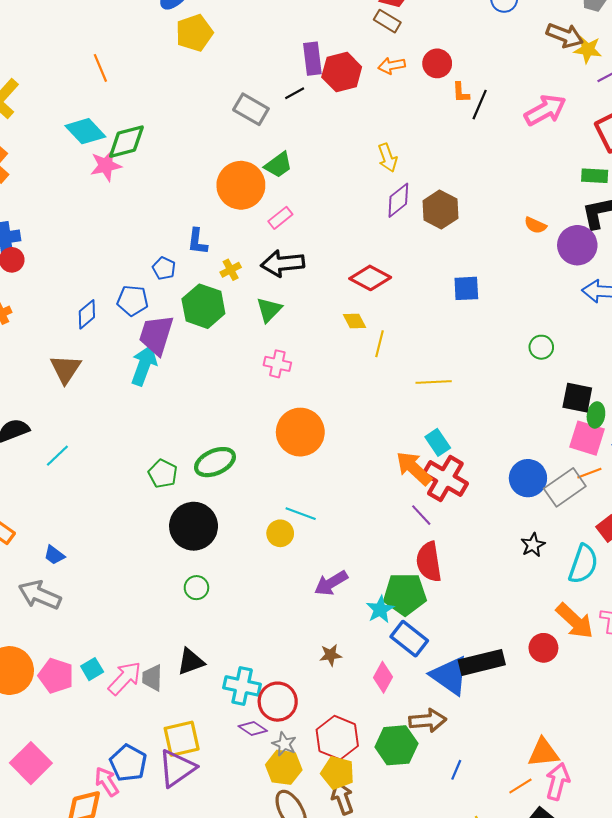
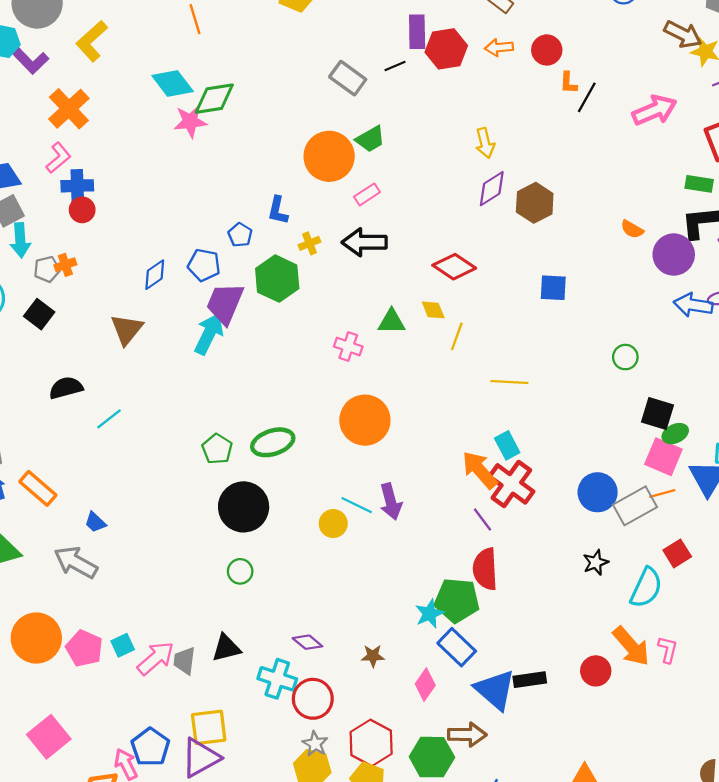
green triangle: (269, 310) -> (392, 322), moved, turned 40
green ellipse: (596, 415) -> (675, 434), turned 50
purple arrow: (331, 583) -> (391, 502), moved, turned -80
black rectangle: (482, 662) -> (530, 680), size x0.7
purple diamond: (253, 729) -> (307, 642), moved

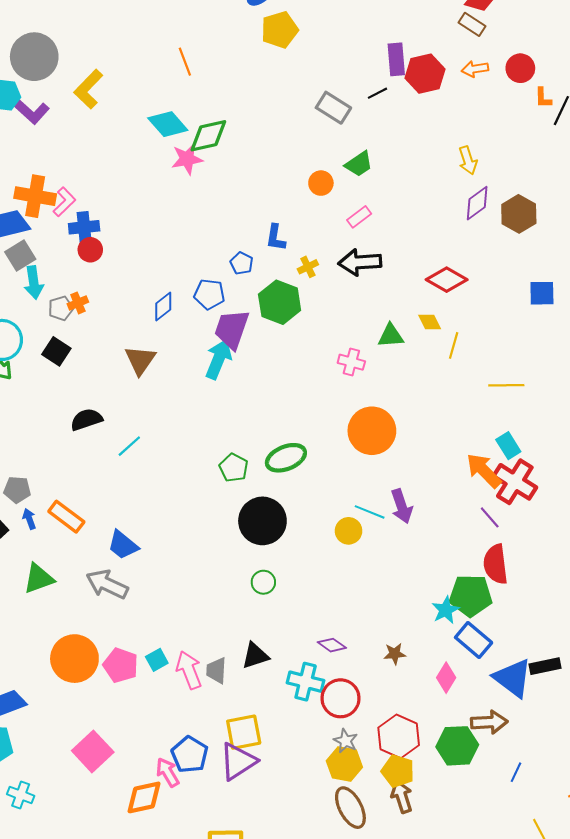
orange cross: (69, 109) -> (35, 196), moved, turned -33
orange circle: (329, 156) -> (321, 183), size x0.5
blue trapezoid: (95, 522) -> (123, 545), size x1.5
pink arrow: (156, 658) -> (189, 670), turned -66

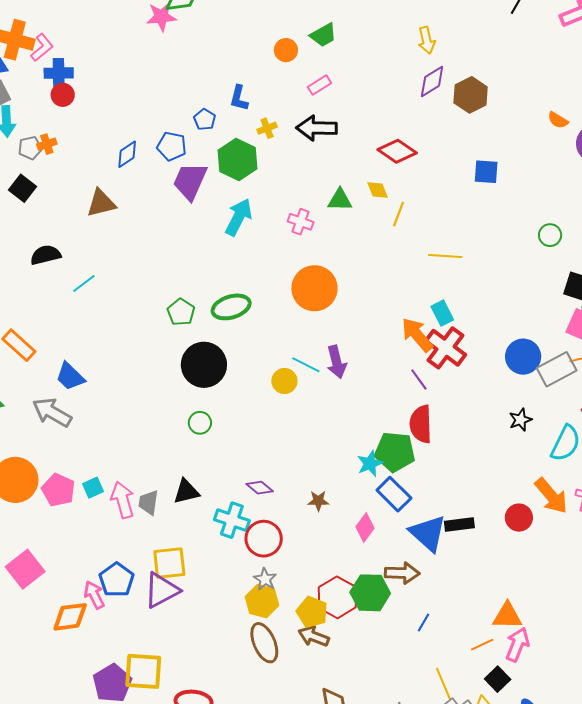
cyan arrow: (218, 359) -> (239, 217), moved
brown triangle: (140, 360) -> (101, 203), turned 36
red hexagon: (399, 736) -> (337, 597), moved
brown arrow: (402, 797) -> (314, 636), turned -56

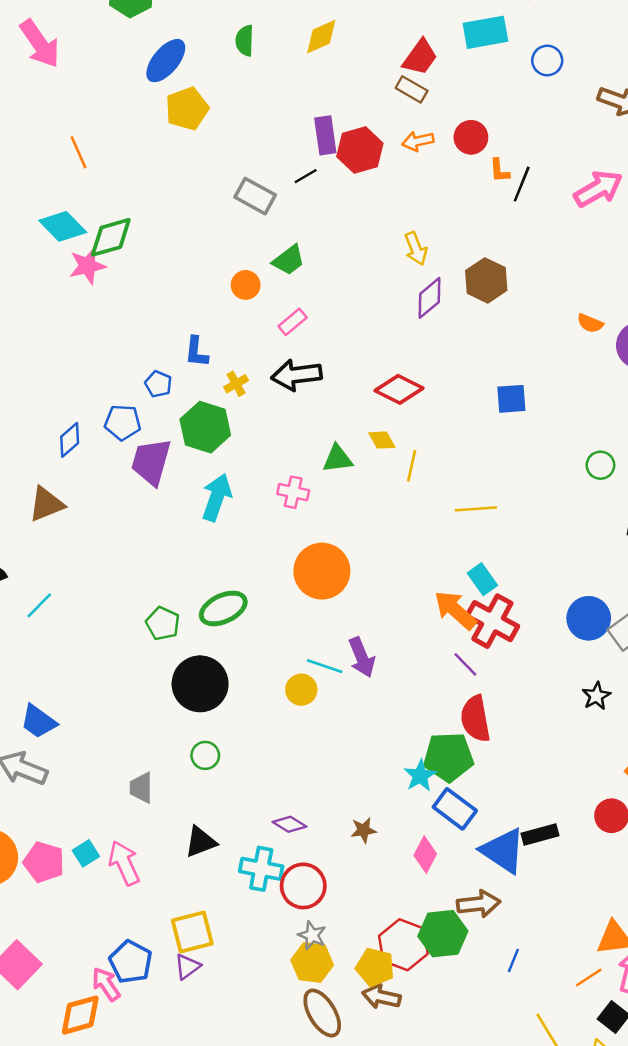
brown hexagon: (471, 95) -> (486, 280), moved
gray trapezoid: (148, 502) -> (141, 788), moved
purple triangle: (162, 590) -> (187, 967), size x0.6

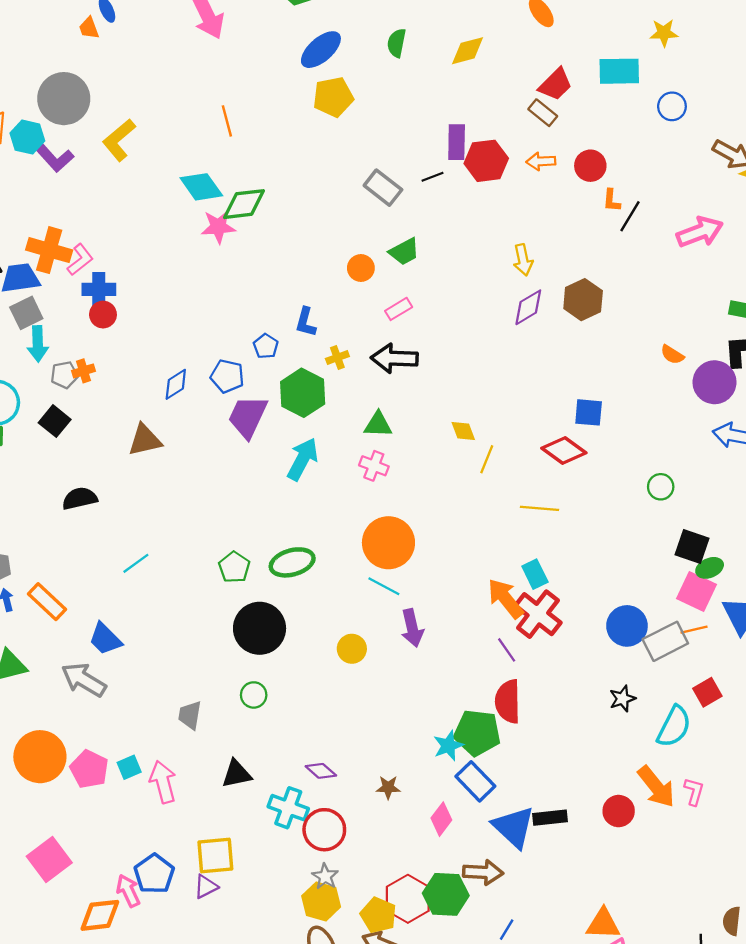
red diamond: (399, 389) -> (564, 450), moved
green triangle: (338, 459) -> (378, 425), moved
cyan line: (39, 605) -> (136, 563), moved
cyan line: (325, 666) -> (384, 586), moved

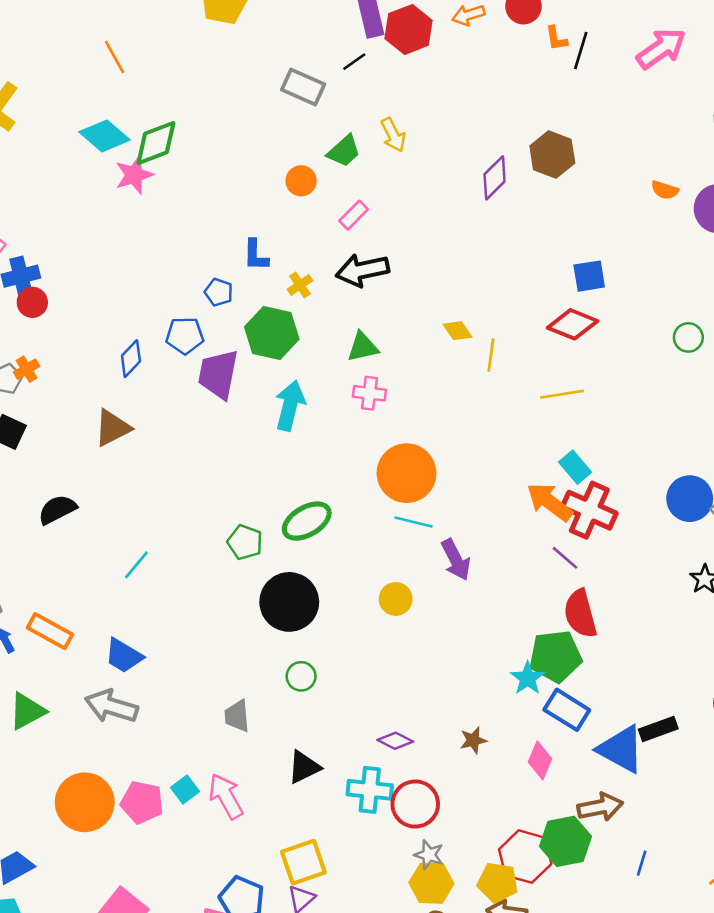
yellow arrow: (523, 260) -> (393, 135), moved

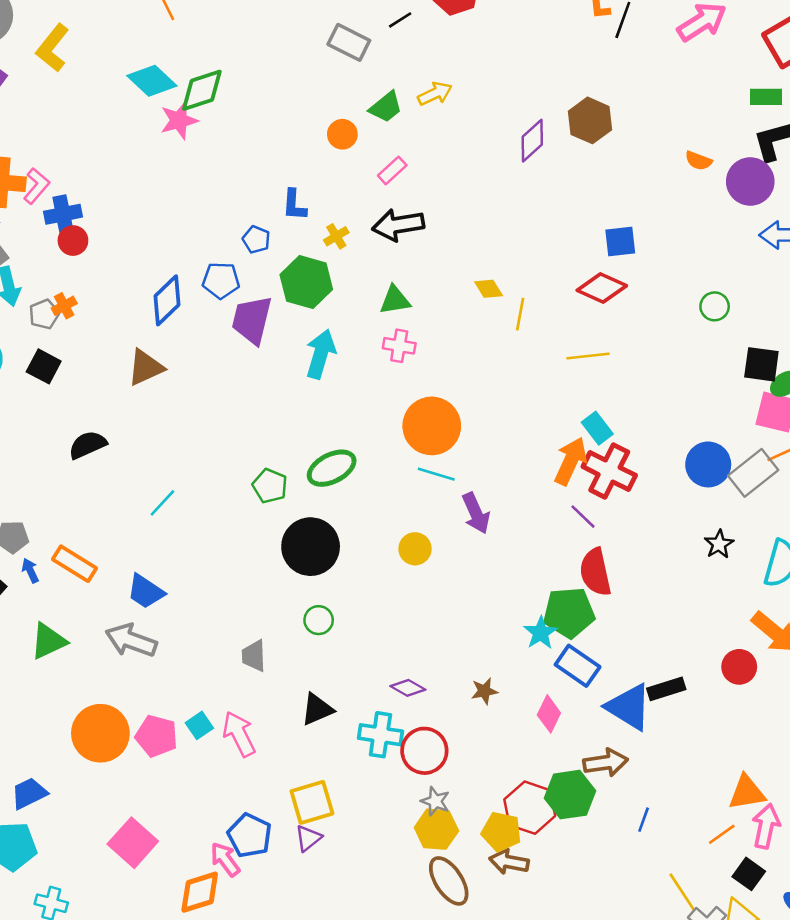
yellow arrow: (393, 135) -> (435, 94), turned -92
blue diamond: (131, 359) -> (167, 300), size x1.4
orange arrow: (550, 502) -> (571, 461), turned 75

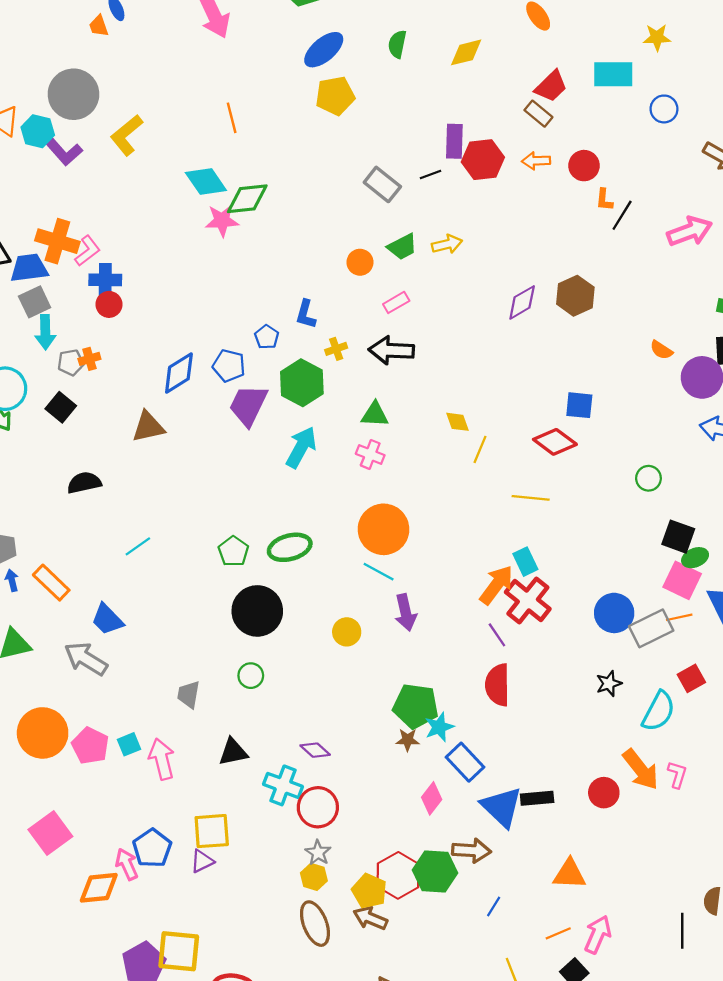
green pentagon: (569, 613) -> (416, 706), moved
brown star: (484, 691) -> (408, 740), moved
orange triangle: (747, 793) -> (569, 874), moved
yellow hexagon: (436, 829) -> (314, 877), size x0.7

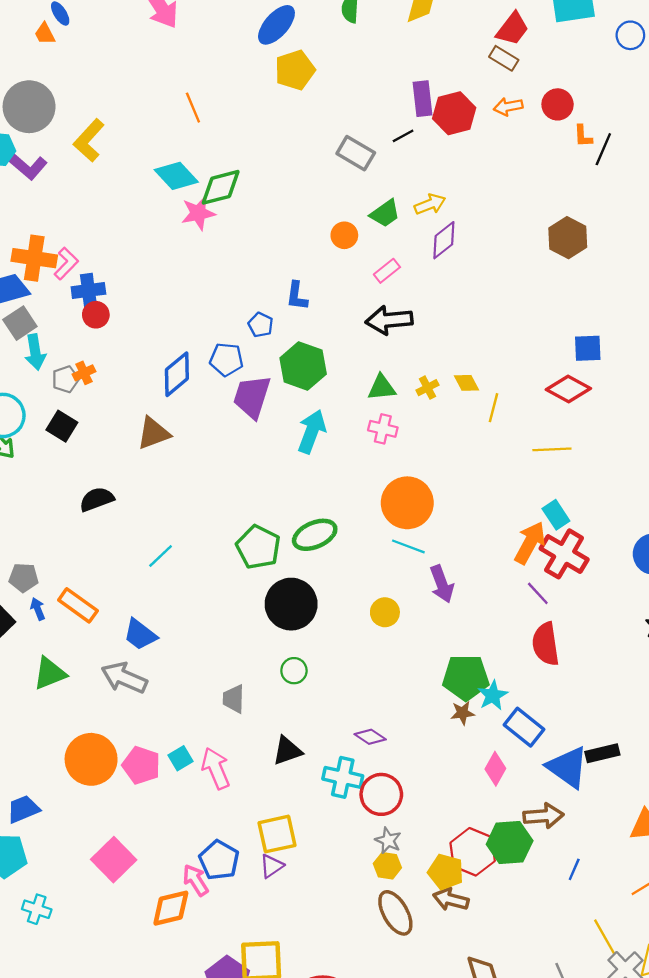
purple diamond: (522, 302) -> (444, 240), moved
yellow cross: (336, 349) -> (427, 388), moved
green pentagon: (233, 551) -> (258, 547), size x1.4

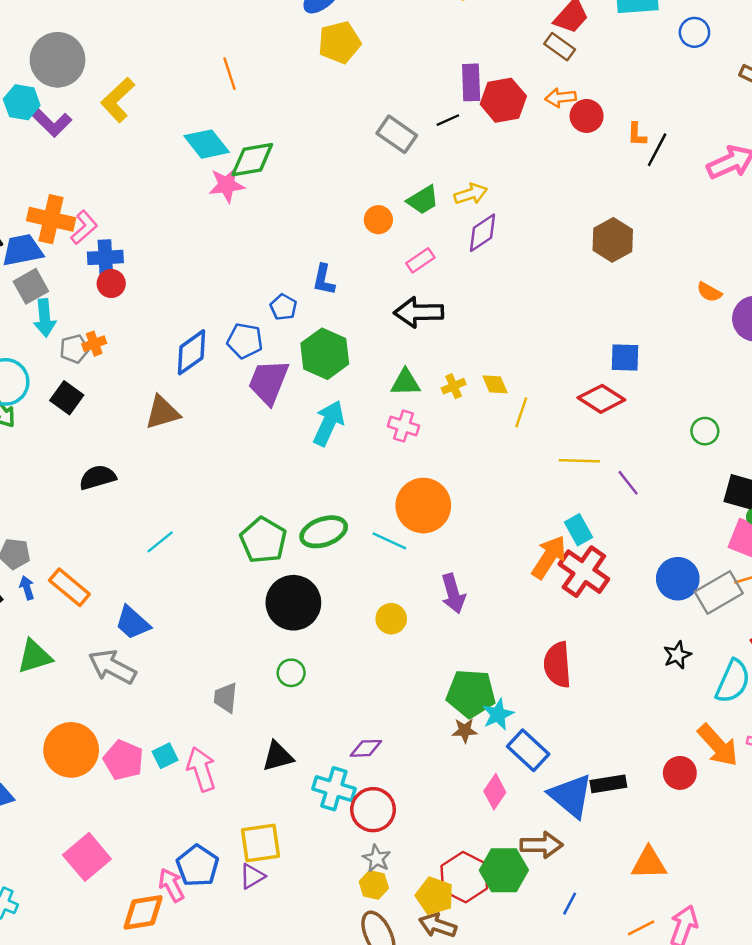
red circle: (558, 104) -> (587, 116), moved
cyan line: (408, 546) -> (389, 541), moved
purple line: (538, 593) -> (628, 483), moved
purple diamond: (370, 737) -> (366, 748), turned -40

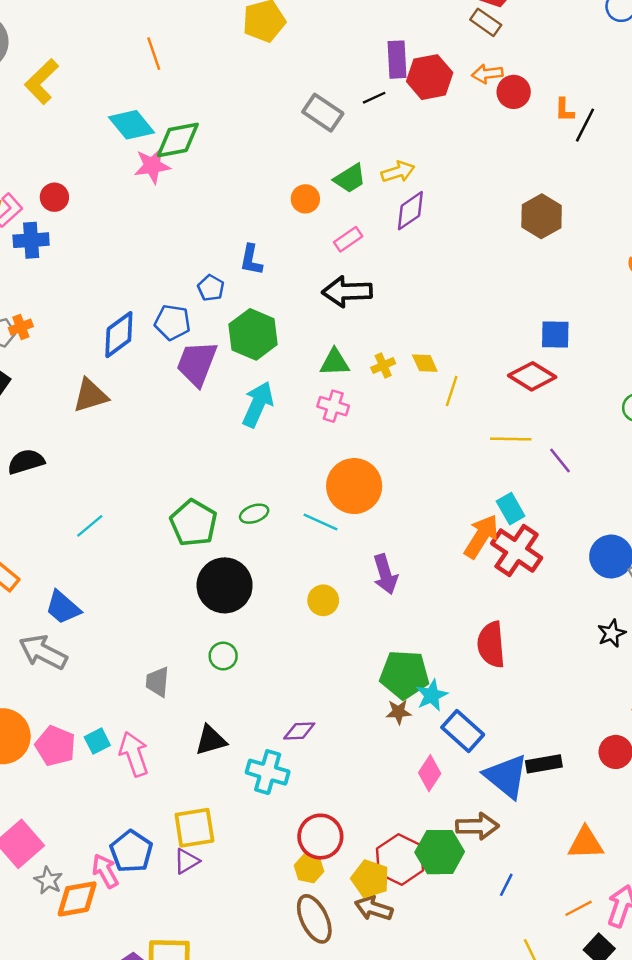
red circle: (111, 284) -> (54, 197), moved
green ellipse: (324, 532) -> (254, 514), size x0.6
red circle: (373, 810) -> (320, 837), moved
gray star: (377, 859) -> (48, 881), moved

